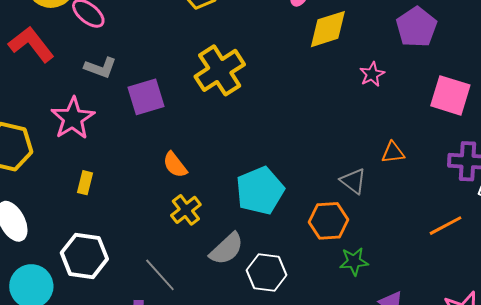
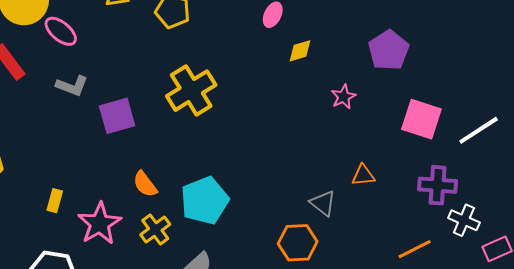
yellow diamond: (328, 29) -> (300, 51), size x0.6
pink star: (73, 118) -> (100, 224), moved
cyan pentagon: (260, 191) -> (205, 201), moved

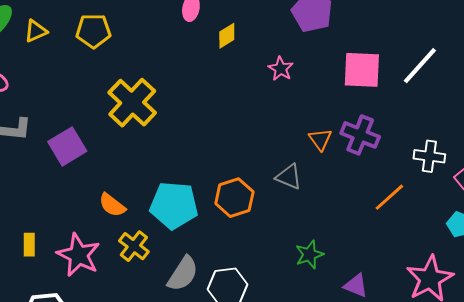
orange triangle: (363, 175) -> (320, 139), turned -45
purple cross: (438, 185) -> (360, 135), moved, turned 33
cyan pentagon: (205, 201) -> (174, 205), turned -30
orange hexagon: (298, 243) -> (234, 198), moved

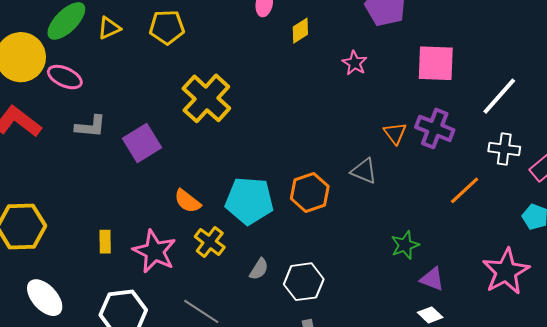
white line: (420, 66) -> (499, 96), moved
green star: (309, 255) -> (405, 245), moved
gray semicircle: (183, 274) -> (259, 269), size x0.6

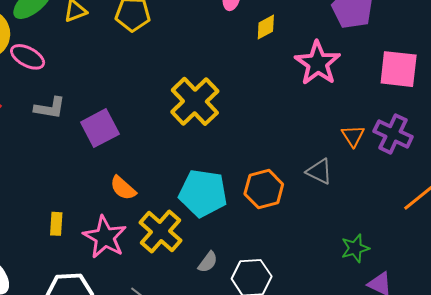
pink star: (355, 63) -> (318, 63), size x1.8
yellow cross: (206, 98) -> (195, 101), moved
orange semicircle: (187, 201) -> (123, 188), moved
yellow cross: (210, 242) -> (161, 232), size x1.4

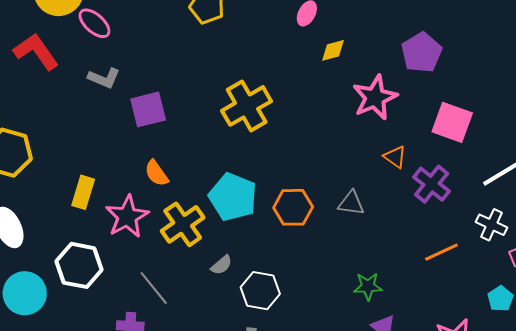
orange triangle: (353, 136) -> (395, 157), moved, turned -35
gray triangle: (319, 171) -> (351, 203), turned -32
yellow rectangle: (56, 224) -> (83, 192), size x1.4

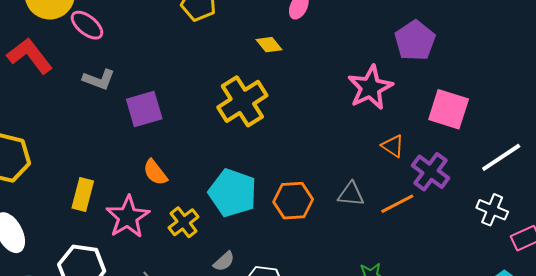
yellow diamond: (333, 50) -> (269, 45), moved, turned 68
yellow cross: (183, 224) -> (184, 222), size x0.7
orange line: (441, 252) -> (397, 204), moved

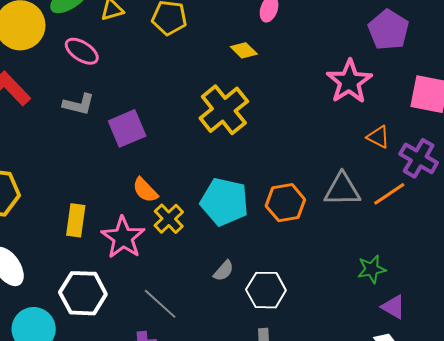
pink ellipse: (87, 25) -> (82, 51), moved
gray triangle: (351, 194) -> (342, 190), size x1.4
yellow cross: (184, 222) -> (169, 219), moved

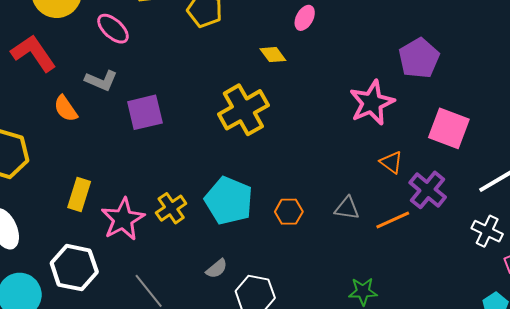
orange semicircle: (145, 190) -> (66, 109), moved
gray triangle: (342, 190) -> (347, 208), size x0.7
orange hexagon: (285, 203) -> (289, 212), size x0.7

